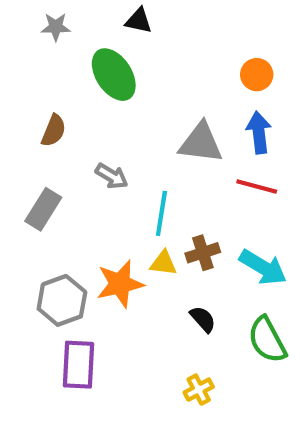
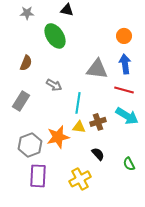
cyan arrow: (263, 267) -> (127, 116), moved
green semicircle: (267, 340) -> (129, 164), size x0.6
yellow cross: (199, 390) -> (80, 179), moved, size x1.5

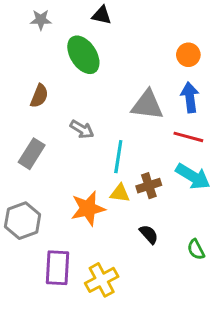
gray hexagon: (30, 145) -> (23, 221), moved
yellow cross: (80, 179) -> (102, 280), moved

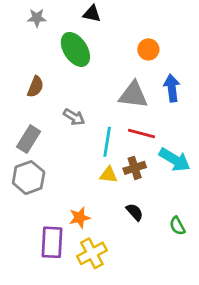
orange circle: (188, 55) -> (148, 49), moved
red line: (188, 137) -> (142, 134), moved
orange star: (88, 208) -> (80, 218), moved, size x0.7
gray hexagon: (23, 221) -> (29, 178), moved

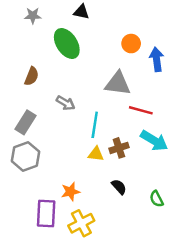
blue arrow: (172, 88) -> (157, 59), moved
red line: (142, 134) -> (141, 110), moved

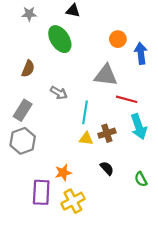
cyan arrow: (154, 141) -> (139, 127), turned 40

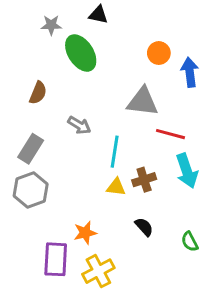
gray star: (29, 14) -> (51, 25), moved

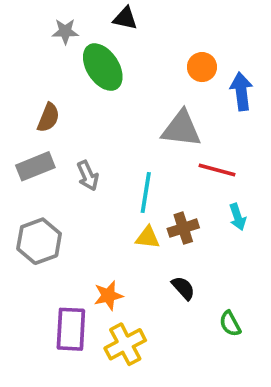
gray arrow: (79, 125) -> (88, 176), moved, turned 35
gray rectangle: (31, 149) -> (35, 166), moved, turned 36
cyan arrow: (187, 171) -> (238, 217), size x0.6
green semicircle: (190, 242) -> (230, 324), moved

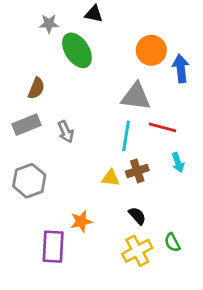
orange circle: (202, 67) -> (151, 50), size x1.4
cyan line: (146, 193) -> (126, 136), moved
yellow cross: (125, 344) -> (137, 251), moved

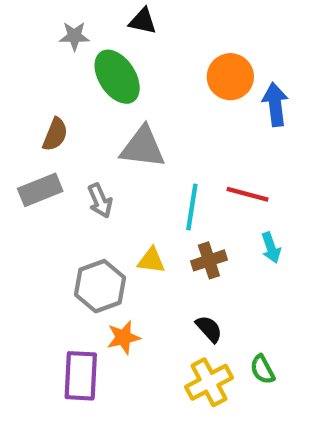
gray triangle: (136, 97) -> (143, 147), moved
yellow triangle: (111, 178) -> (151, 260), moved
gray hexagon: (29, 181) -> (100, 286), moved

